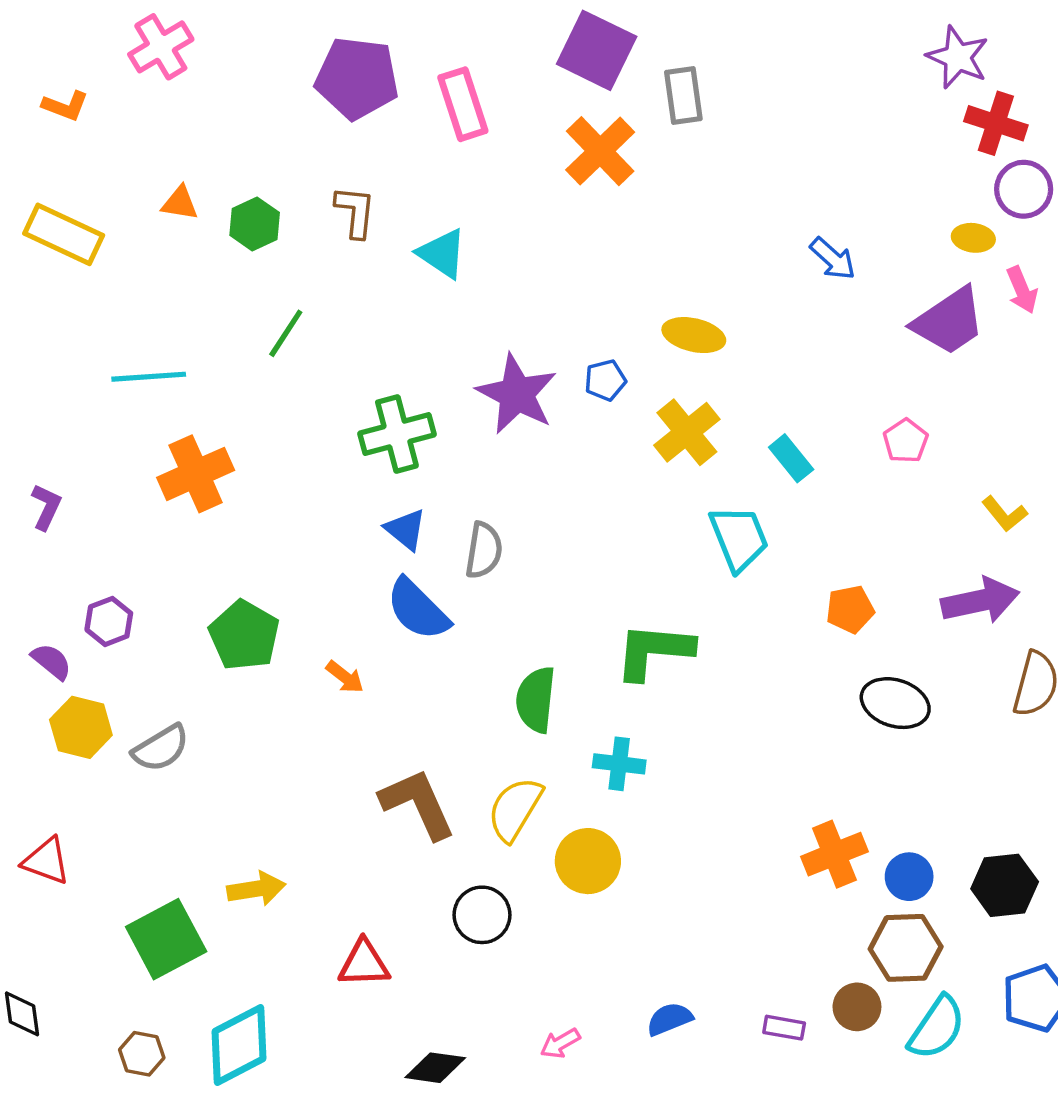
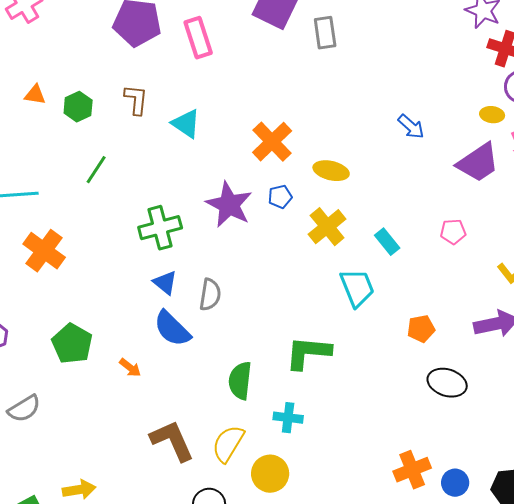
orange cross: (600, 151) -> (272, 142), moved
pink pentagon: (906, 441) -> (453, 232), turned 30
orange cross: (196, 474) -> (44, 251), turned -30

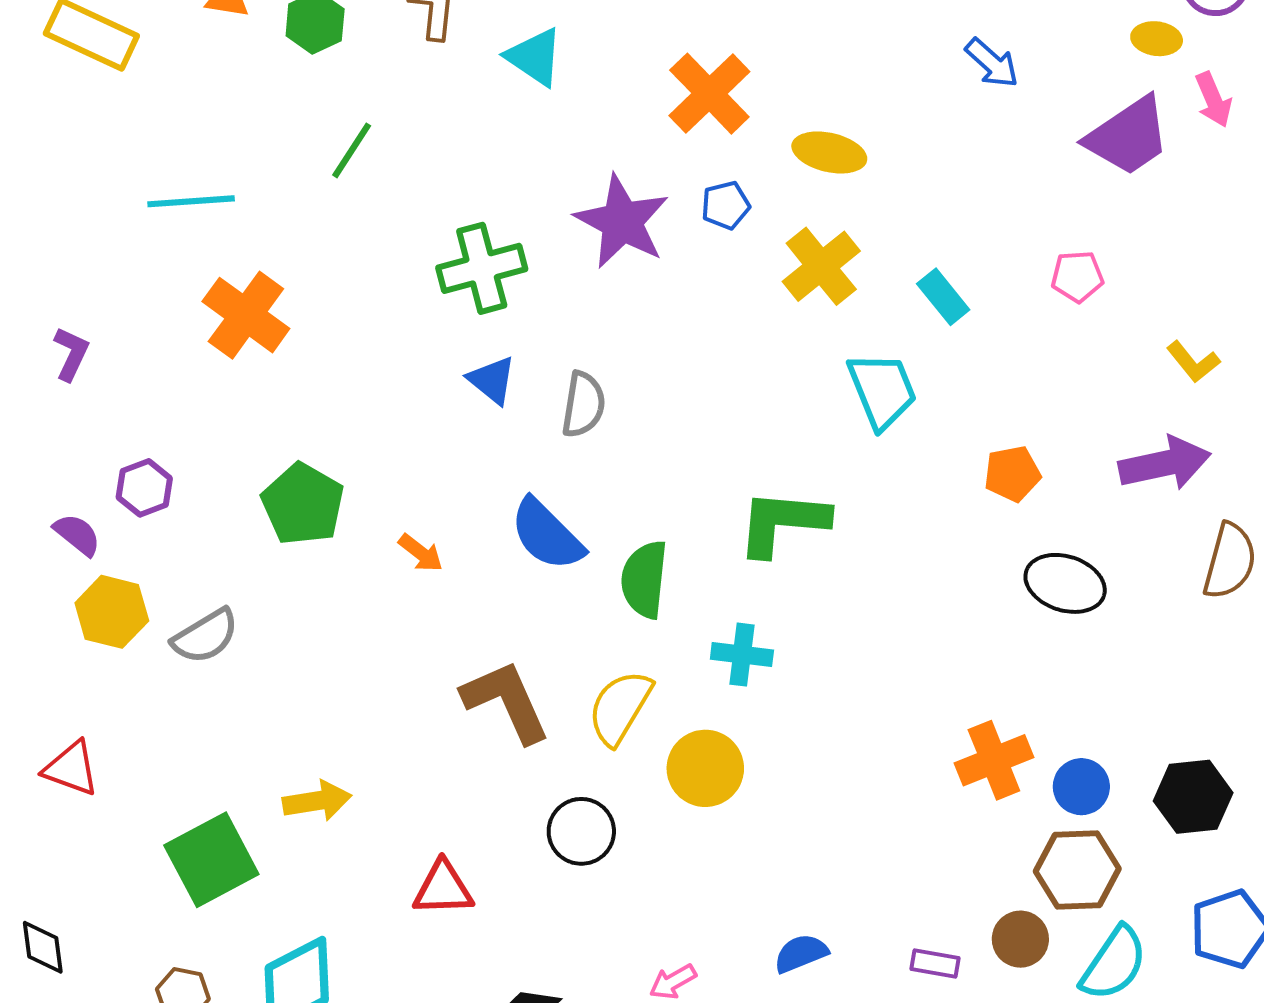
blue semicircle: (172, 329) -> (547, 535), moved

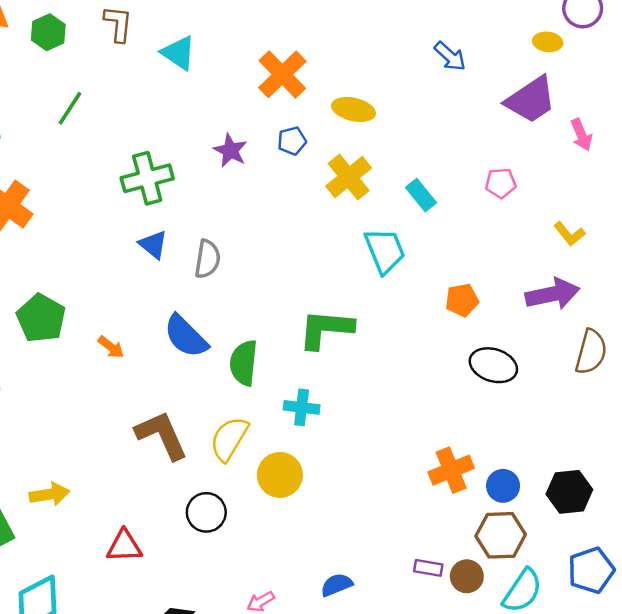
pink arrow: (1213, 100) -> (581, 135), moved
purple star: (622, 222) -> (230, 150), size x0.6
purple rectangle: (935, 963) -> (428, 568), moved

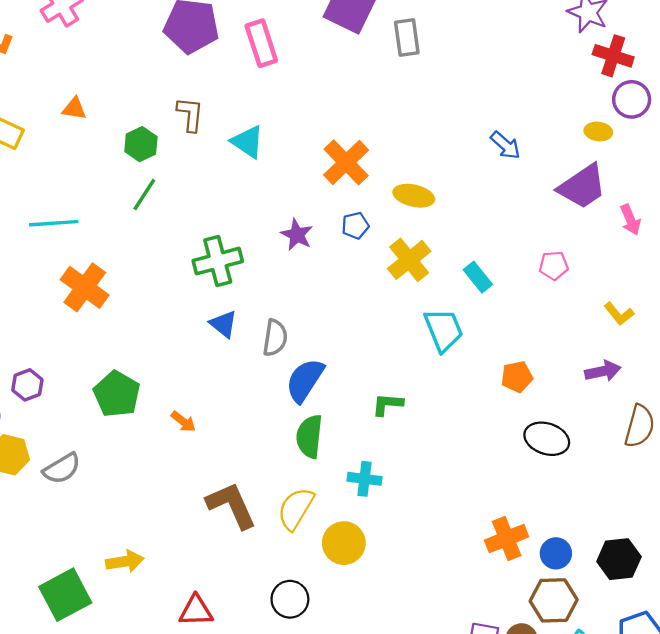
green hexagon: (48, 32) -> (141, 144), moved
purple arrow: (552, 294) -> (603, 371), size x0.7
green L-shape: (326, 329) -> (387, 404), size x0.6
blue semicircle: (186, 336) -> (305, 380), moved, turned 78
black circle: (206, 512) -> (290, 599), moved

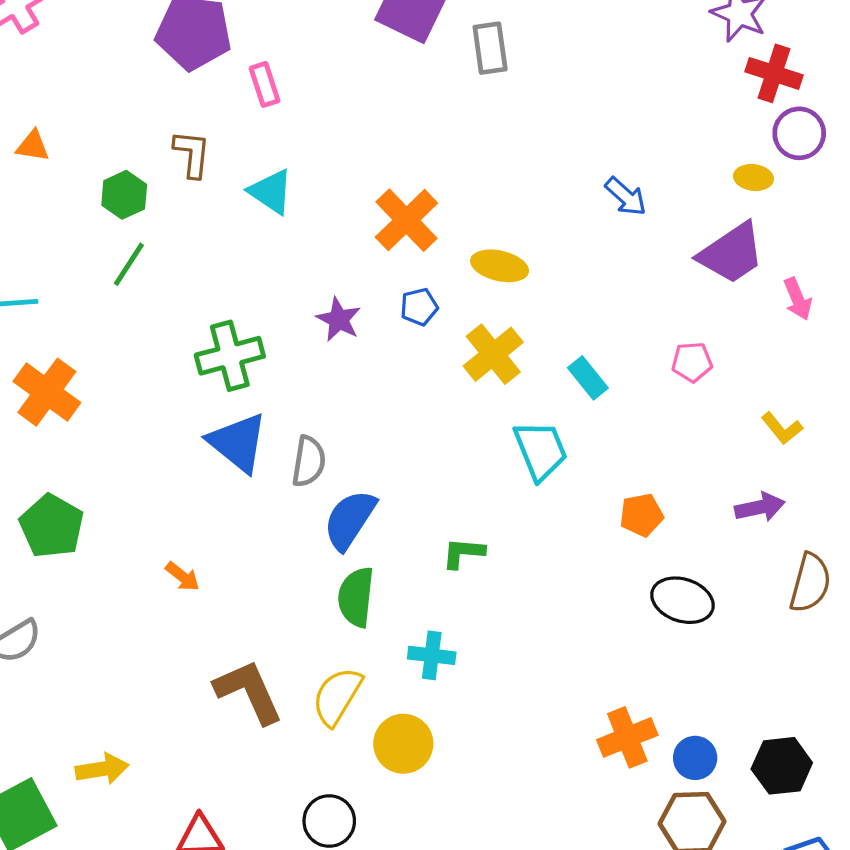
pink rectangle: (261, 43) -> (265, 84), moved, size x0.7
blue triangle: (223, 324) -> (238, 442), size x1.6
green pentagon: (117, 394) -> (52, 526), moved

